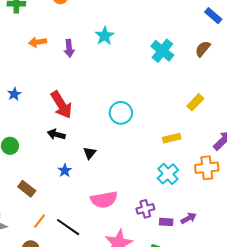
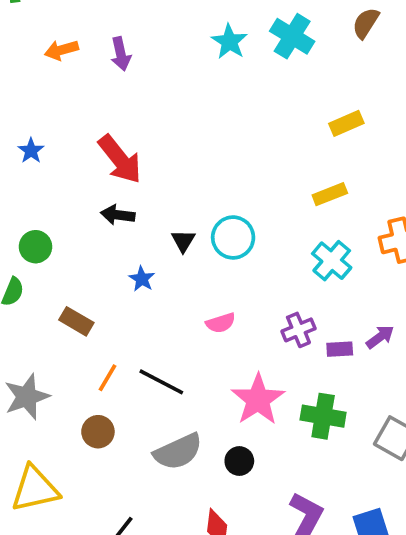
cyan star: (105, 36) -> (229, 42), moved
yellow rectangle: (195, 102) -> (346, 123), moved, turned 30
cyan circle: (121, 113) -> (233, 237), moved
pink semicircle: (104, 200) -> (221, 323), size x0.6

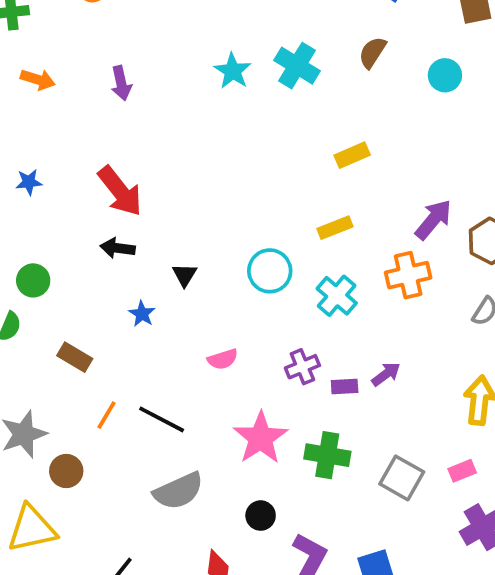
orange arrow: (61, 50) -> (38, 80), moved, turned -148
blue star: (31, 151) -> (29, 182), turned 30
cyan circle: (233, 237) -> (270, 271), moved
brown circle: (98, 432) -> (66, 471), moved
black circle: (239, 461) -> (261, 516), moved

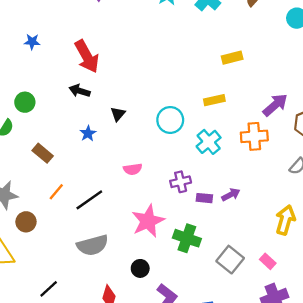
black line: (162, 419) -> (89, 200), turned -72
pink rectangle: (462, 471) -> (268, 261), turned 56

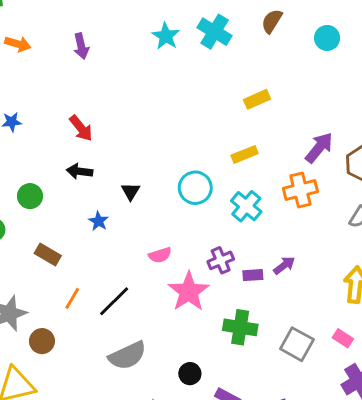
red arrow: (87, 56) -> (81, 128), size x0.7
green circle: (25, 102) -> (30, 196), moved
pink star: (148, 221) -> (189, 292), moved

